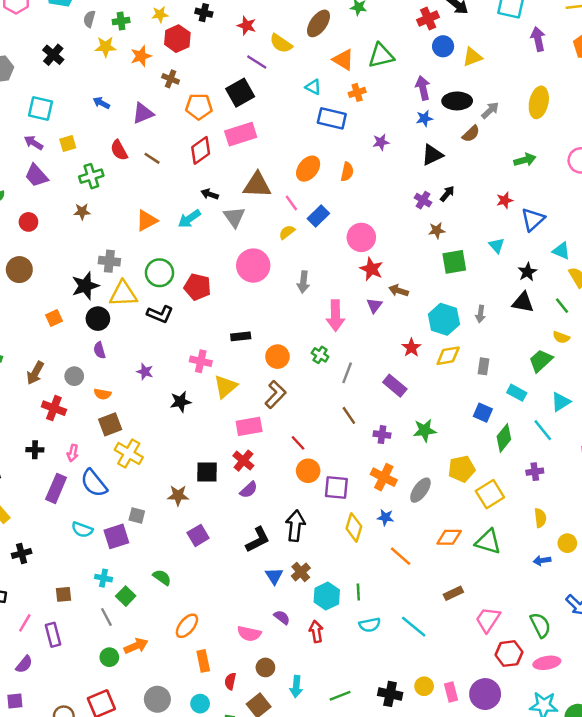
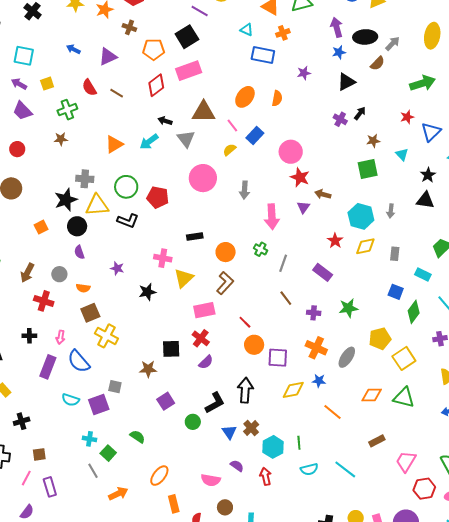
green arrow: (525, 160) -> (423, 83), size x1.4
brown star: (437, 230) -> (373, 141), moved
yellow diamond: (354, 527) -> (293, 390), turned 65
brown square: (63, 594) -> (39, 454), moved
green circle: (109, 657) -> (193, 422), moved

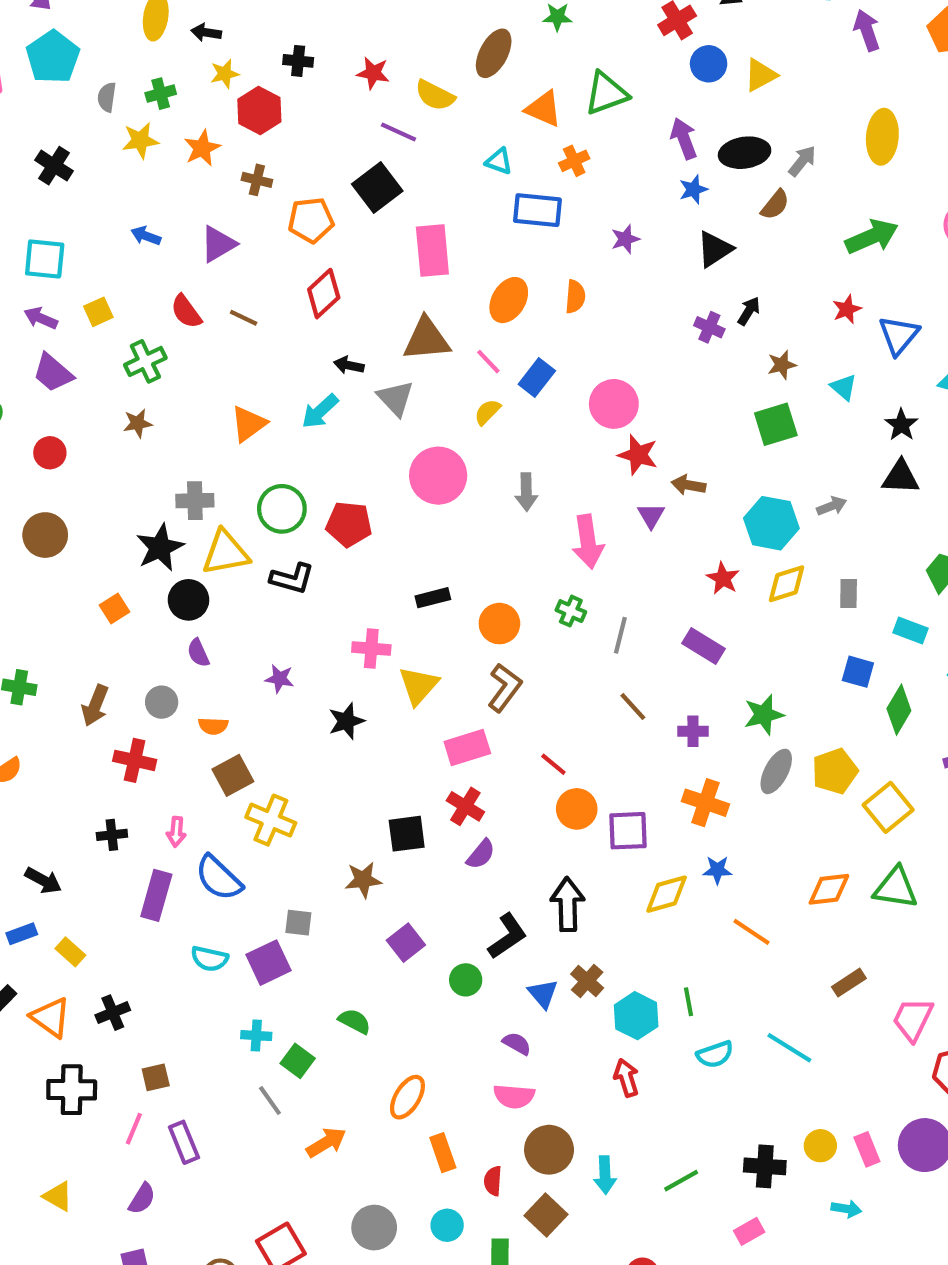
pink rectangle: (189, 71) -> (432, 251), moved, turned -70
gray arrow: (391, 211) -> (832, 506), turned -112
gray ellipse: (347, 357) -> (776, 771), moved
purple semicircle: (237, 466) -> (517, 1044), moved
brown circle: (225, 507) -> (549, 1150), size x1.5

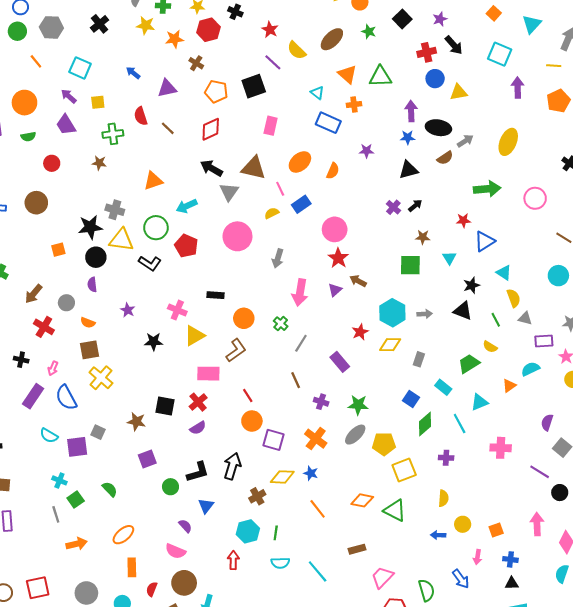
pink rectangle: (432, 251) -> (271, 126), size x0.7
black arrow: (349, 365) -> (211, 168), size x1.5
cyan arrow: (320, 411) -> (187, 206), moved
brown cross: (587, 981) -> (257, 496), moved

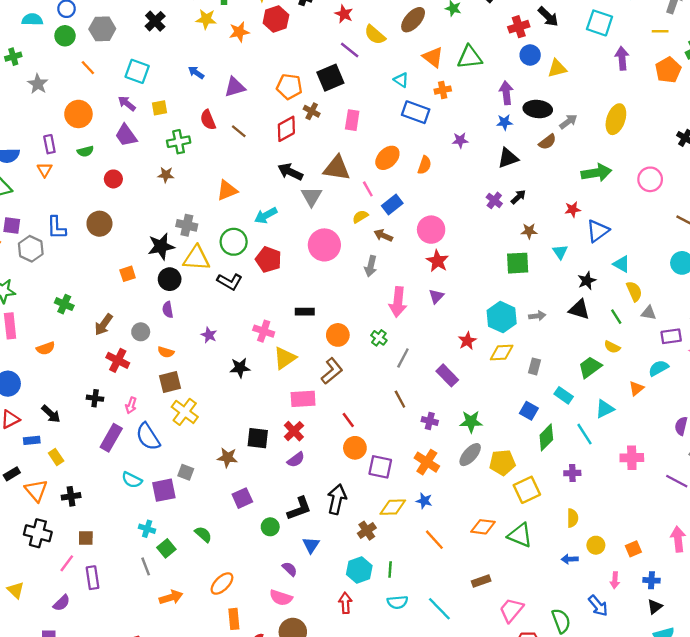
brown cross: (196, 63) -> (312, 111), moved
brown arrow: (358, 281) -> (383, 235), moved
black triangle: (512, 583) -> (655, 607), turned -32

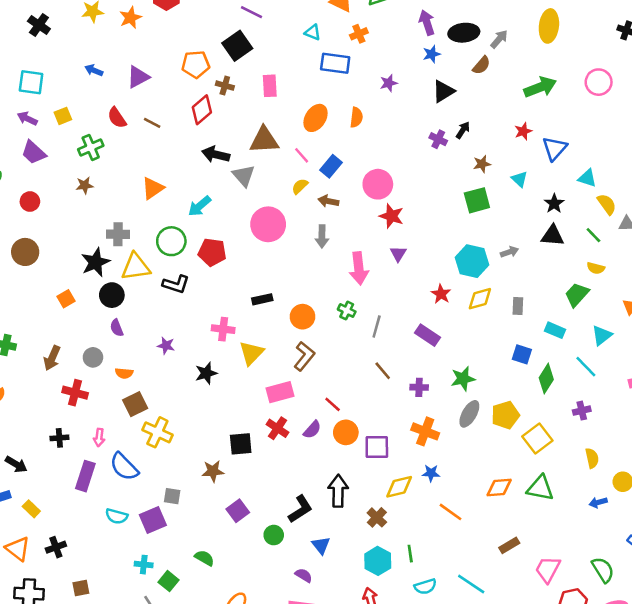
purple semicircle: (296, 460) -> (312, 430), moved

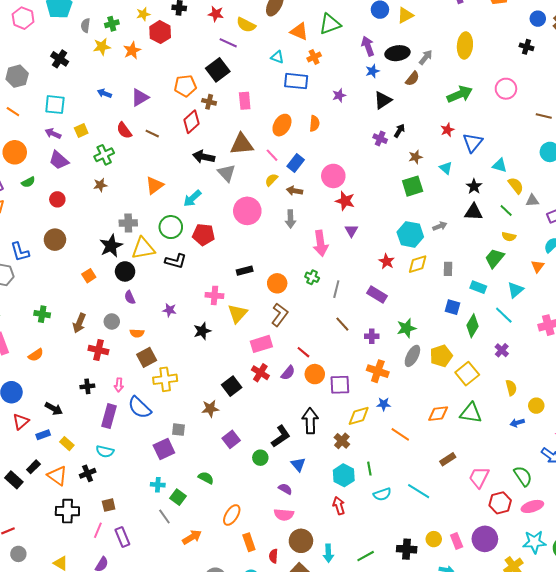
purple cross: (582, 411) -> (502, 350), turned -32
yellow cross: (157, 432) -> (165, 379), turned -30
black square: (241, 444) -> (232, 386), turned -30
cyan semicircle: (117, 516) -> (105, 451), moved

